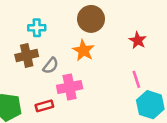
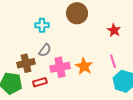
cyan cross: (37, 28) -> (42, 25), moved
orange star: (83, 50) -> (84, 66), moved
brown cross: (27, 55) -> (26, 63), moved

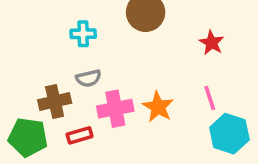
gray semicircle: (45, 50) -> (88, 78), turned 40

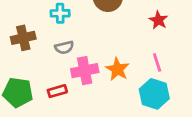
brown cross: (55, 102) -> (23, 38), moved
cyan hexagon: (229, 134) -> (154, 94), moved

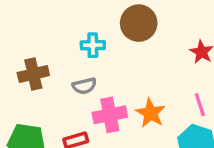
cyan cross: (60, 13) -> (93, 45), moved

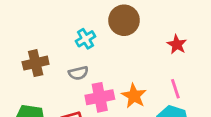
cyan cross: (93, 45) -> (86, 39), turned -30

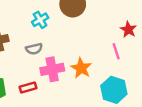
red star: (177, 44) -> (128, 29), moved
pink line: (175, 89) -> (116, 51), moved

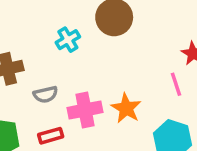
gray semicircle: (34, 49) -> (46, 95), moved

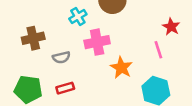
pink cross: (85, 110) -> (97, 42), moved

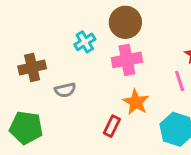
pink cross: (97, 42) -> (127, 60), moved
red rectangle: (65, 88) -> (112, 126), moved, turned -48

